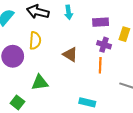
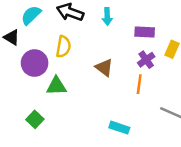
purple cross: (104, 45) -> (146, 60), turned 32
green triangle: (40, 83) -> (56, 86), moved

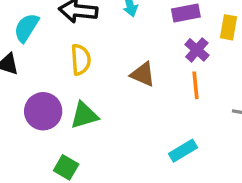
purple circle: (35, 63) -> (43, 111), moved
cyan rectangle: (119, 128) -> (183, 151), turned -36

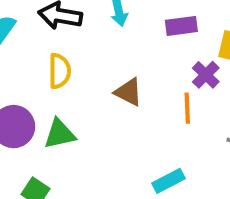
purple cross: (197, 50) -> (206, 75), moved

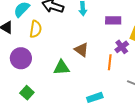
yellow semicircle: (60, 71) -> (36, 29), moved
green triangle: (60, 134) -> (61, 68), moved

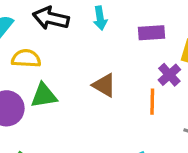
yellow semicircle: (36, 29) -> (26, 58), turned -90
green triangle: (61, 68) -> (44, 96), moved

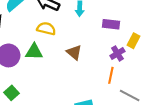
yellow semicircle: (26, 58) -> (46, 29), moved
orange line: (152, 102) -> (111, 75), moved

